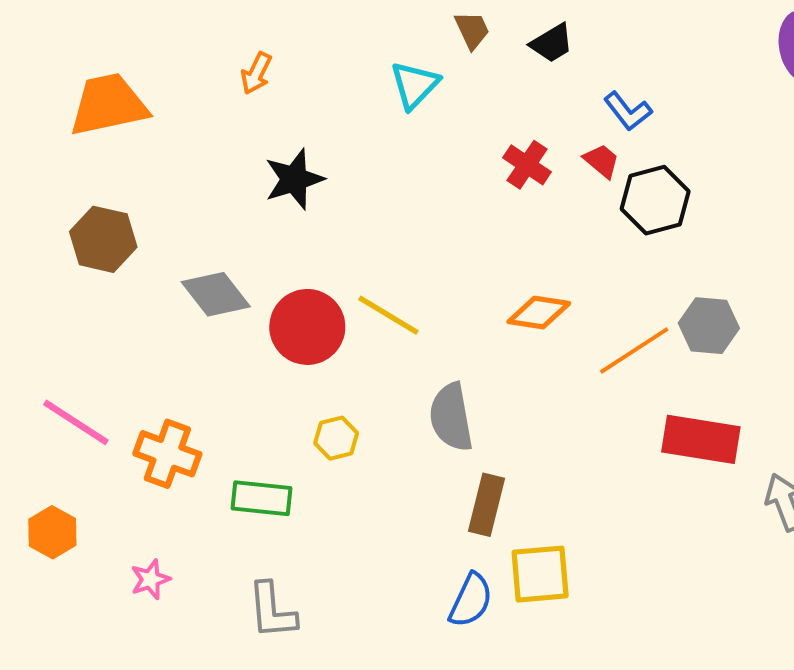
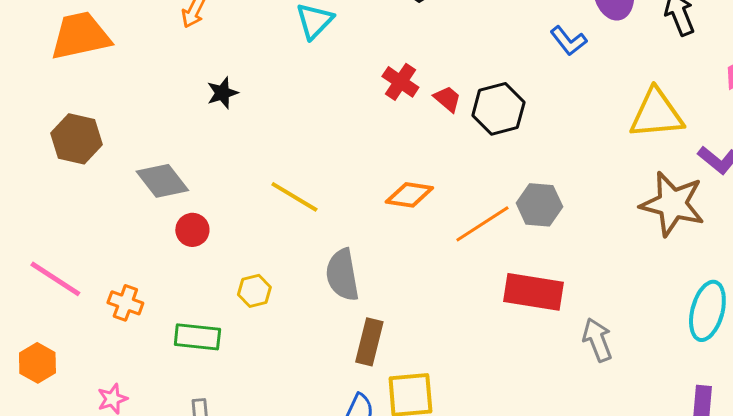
blue L-shape: (628, 111) -> (568, 41), moved
red trapezoid: (602, 161) -> (447, 99), moved
black star: (294, 179) -> (222, 93), size x0.7
red circle: (307, 327) -> (192, 230), moved, size x0.6
orange cross: (167, 454) -> (125, 303), size x0.7

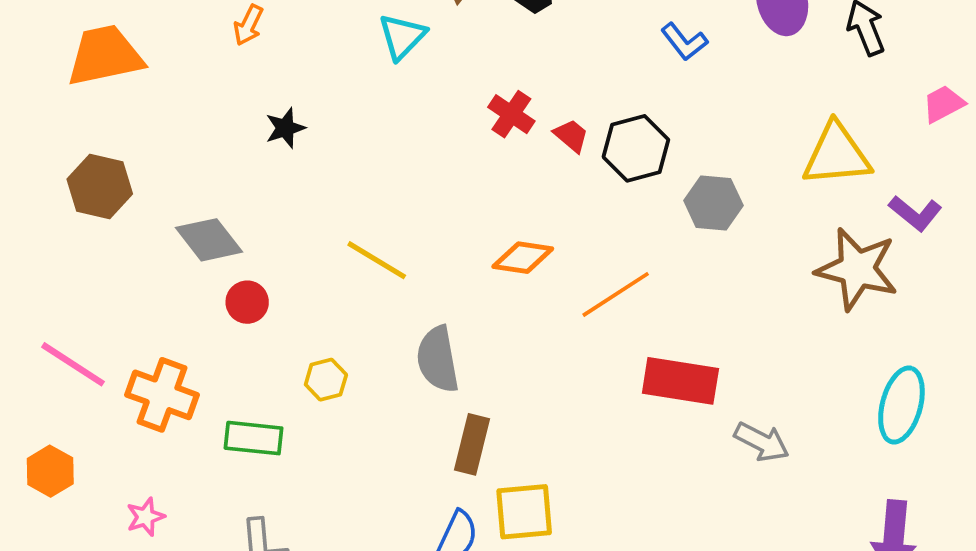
blue L-shape: (568, 41) -> (684, 42), moved
gray hexagon: (539, 205) -> (713, 203), moved
orange cross: (125, 303) -> (162, 395), size x1.6
gray arrow: (597, 340) -> (762, 442), turned 138

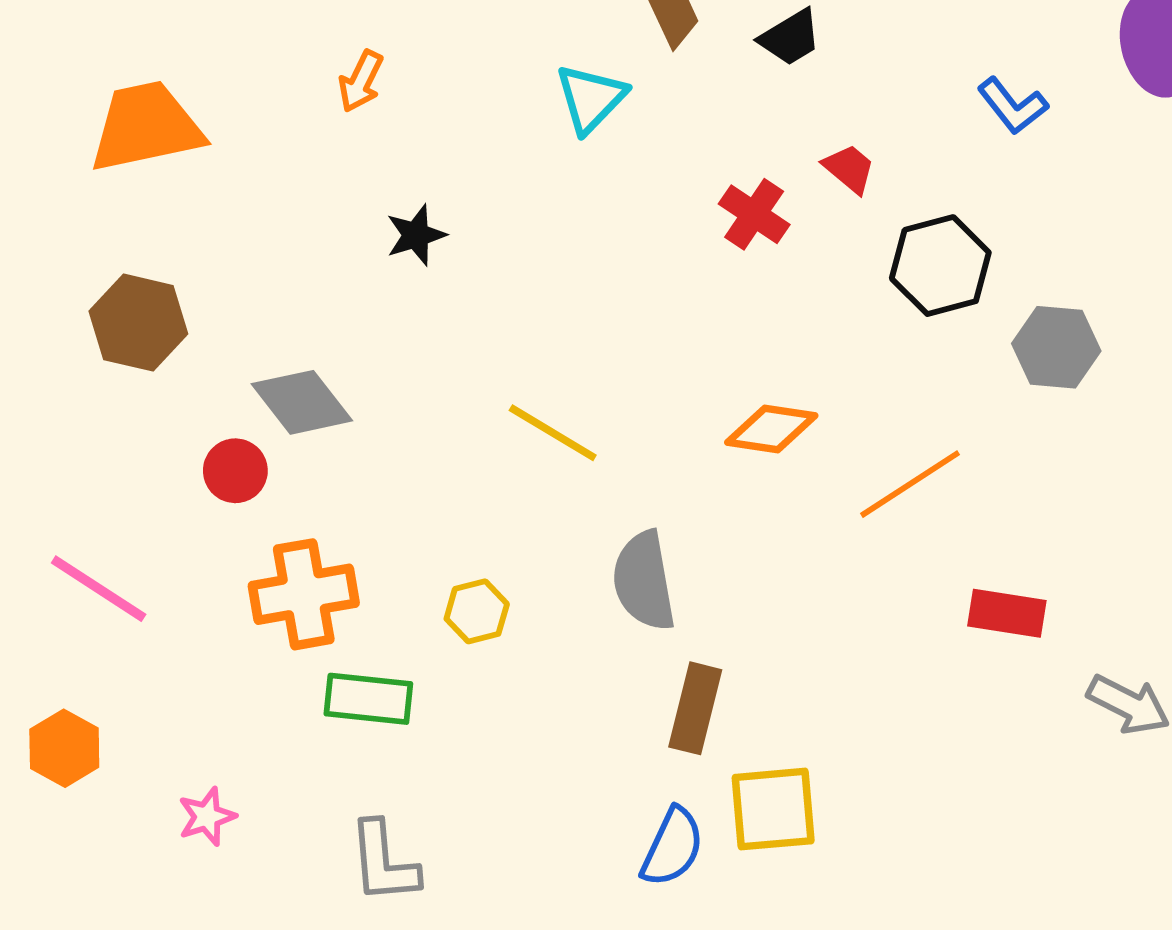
red trapezoid: (571, 136) -> (849, 169), moved
red circle: (247, 302) -> (235, 471), moved
red rectangle: (680, 381) -> (1007, 613), size x0.7
orange cross: (162, 395) -> (304, 594), moved, turned -30

